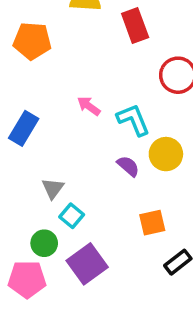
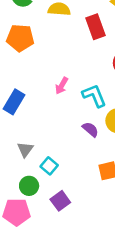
pink arrow: (89, 106) -> (62, 86), turned -96
gray triangle: (53, 188) -> (25, 149), moved
purple square: (87, 264) -> (60, 201), size x0.7

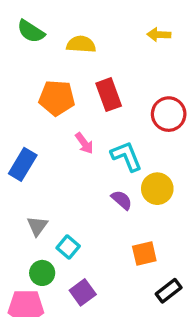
red rectangle: (95, 27) -> (109, 95), moved
orange pentagon: (20, 38) -> (57, 98), moved
pink arrow: (62, 86) -> (84, 143), turned -66

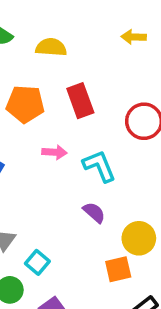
pink arrow: (84, 143) -> (55, 152), turned -50
yellow circle: (157, 189) -> (139, 238), moved

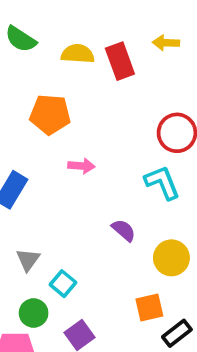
red rectangle: (80, 101) -> (120, 61), moved
cyan L-shape: (99, 166) -> (162, 182), moved
orange square: (118, 269) -> (149, 307), moved

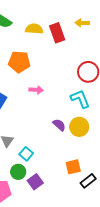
yellow circle: (171, 258) -> (79, 127), moved
green circle: (34, 313) -> (18, 172), moved

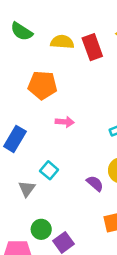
purple semicircle: (59, 125) -> (95, 183), moved
cyan square: (26, 154) -> (49, 170), moved

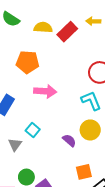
red rectangle: (92, 47) -> (67, 32), turned 66
pink arrow: (65, 122) -> (45, 91), size x1.5

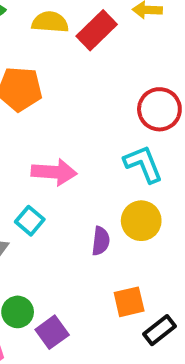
pink arrow: (45, 91) -> (54, 172), moved
purple semicircle: (69, 140) -> (101, 241), turned 56

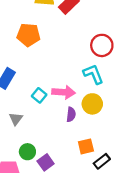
pink arrow: (54, 172) -> (64, 92), moved
cyan square: (30, 221) -> (39, 95), moved

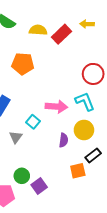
pink arrow: (64, 92) -> (56, 107), moved
gray triangle: (16, 119) -> (16, 137), moved
black rectangle: (102, 161) -> (93, 155), moved

